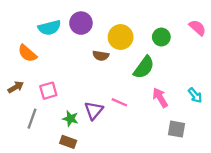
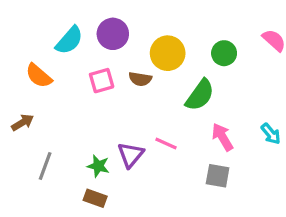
cyan semicircle: (49, 28) -> (69, 40), turned -35
pink square: (48, 91) -> (102, 81), moved
gray square: (177, 129) -> (218, 176), moved

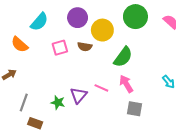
purple circle: (113, 34) -> (78, 18), moved
green circle: (224, 53) -> (135, 17), moved, size x1.5
pink arrow: (222, 137) -> (126, 84), moved
brown rectangle: (95, 198) -> (35, 123), moved

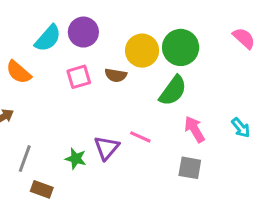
green circle: (135, 17) -> (181, 47), moved
purple circle: (78, 18) -> (83, 32), moved
pink arrow: (126, 84) -> (194, 129), moved

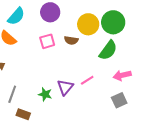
cyan semicircle: (48, 38) -> (16, 16), moved
pink arrow: (194, 129) -> (122, 75), turned -72
pink line: (140, 137) -> (87, 80), turned -56
gray square: (190, 168) -> (119, 100), turned -35

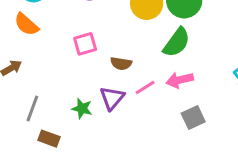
brown semicircle: (71, 40) -> (121, 63), moved
pink square: (47, 41) -> (85, 44), moved
pink arrow: (122, 75) -> (180, 80), moved

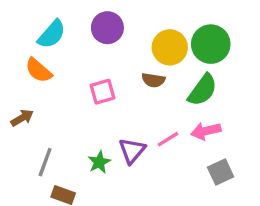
brown semicircle: (121, 63) -> (153, 80), moved
green star: (82, 108) -> (99, 162), turned 30

